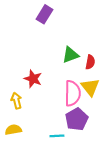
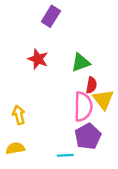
red semicircle: (90, 62) -> (91, 85), moved
red star: (33, 79) -> (38, 59), moved

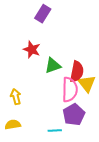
green triangle: (81, 63) -> (53, 66), moved
red semicircle: (91, 85) -> (77, 72), size x1.5

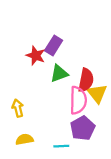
purple rectangle: (43, 14) -> (54, 46), moved
yellow semicircle: (13, 125) -> (24, 139), moved

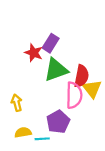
green triangle: (59, 73) -> (56, 70), size x1.4
purple pentagon: (83, 128) -> (58, 122), moved
cyan line: (61, 146) -> (42, 139), moved

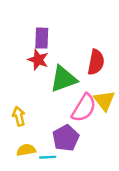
purple rectangle: (51, 43) -> (42, 38), moved, turned -30
red semicircle: (81, 76) -> (96, 62), moved
pink semicircle: (74, 95) -> (84, 108), turned 30

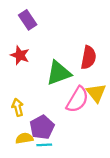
purple rectangle: (42, 38) -> (28, 20), moved, turned -36
red star: (38, 60) -> (20, 55), moved
purple pentagon: (66, 138) -> (42, 127), moved

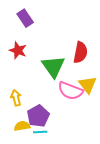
green triangle: (59, 73) -> (53, 67), turned -45
pink semicircle: (77, 100) -> (70, 91), turned 80

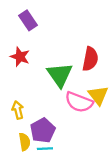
yellow semicircle: (22, 126) -> (25, 142), turned 91

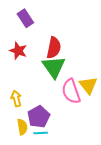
red semicircle: (90, 59) -> (54, 48), moved
pink semicircle: (79, 102) -> (71, 91), turned 50

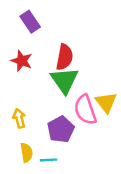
purple pentagon: (39, 117) -> (61, 129), moved

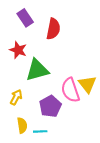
red semicircle: (64, 57) -> (53, 29), moved
green triangle: (64, 80) -> (37, 70), moved, turned 50
yellow arrow: (19, 118) -> (16, 97), turned 42

